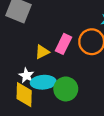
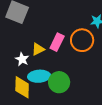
white star: (26, 75) -> (22, 59), moved

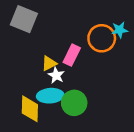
orange circle: (82, 40) -> (102, 38), moved
white star: (22, 59) -> (56, 75), moved

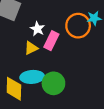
white star: (56, 75) -> (37, 29), moved

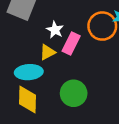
cyan ellipse: (32, 77) -> (29, 72), moved

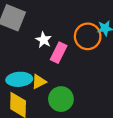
yellow triangle: (47, 52) -> (39, 82), moved

